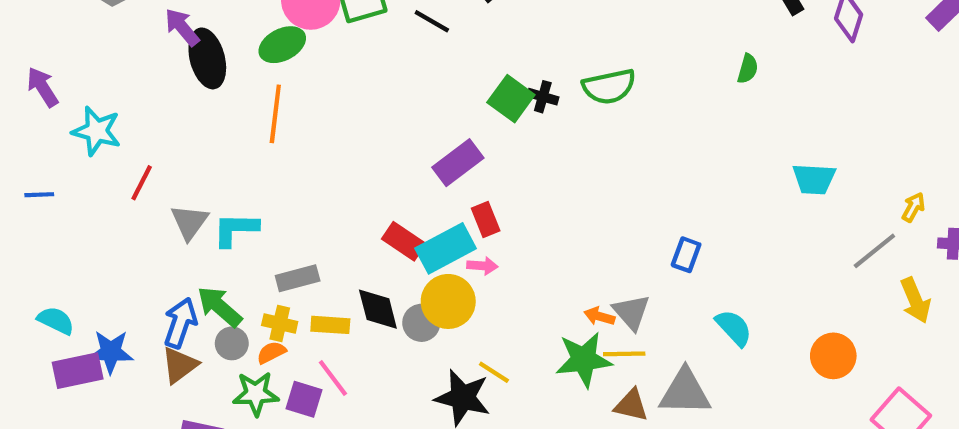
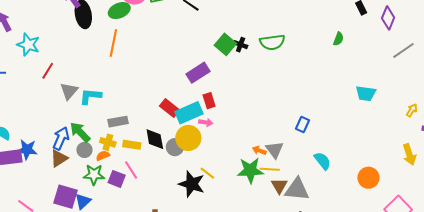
gray line: (874, 251) -> (403, 50), moved
brown triangle: (631, 405) -> (279, 186), moved, turned 42

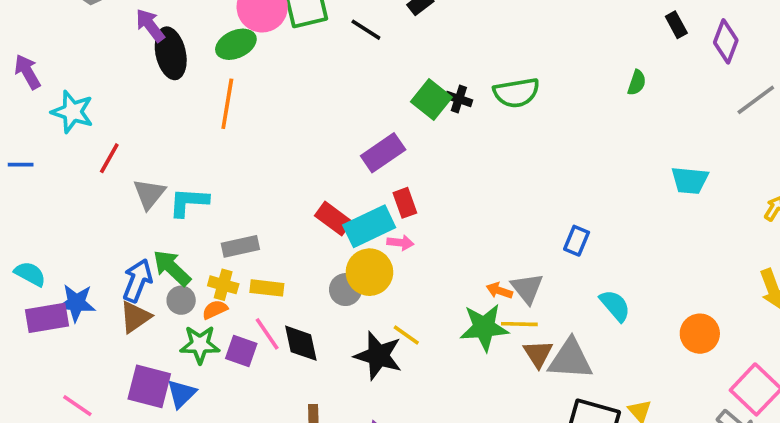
black diamond: (155, 139) -> (301, 343), moved

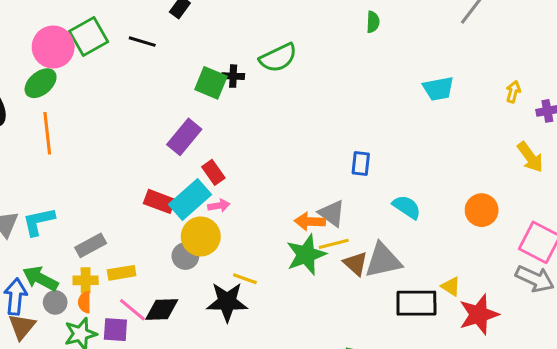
orange arrow: (499, 291) -> (310, 221), size x1.4
orange semicircle: (215, 310) -> (85, 302), turned -50
black diamond: (301, 343) -> (162, 310), turned -64

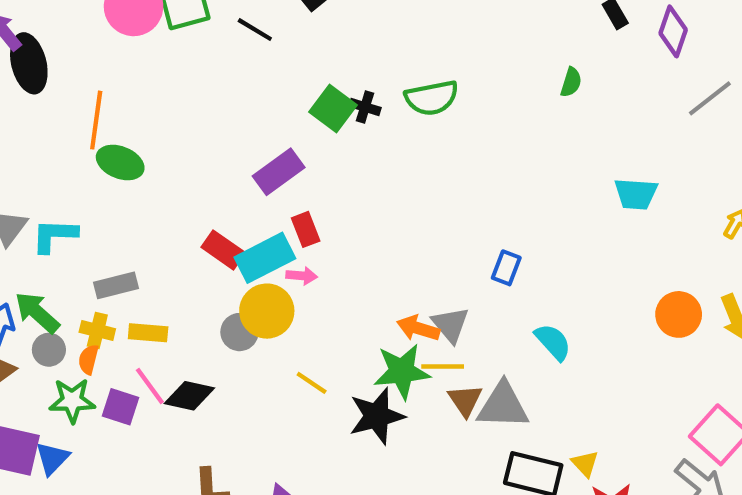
green ellipse: (41, 83) -> (120, 162), moved, turned 48
orange circle: (482, 210) -> (679, 314), moved
black star: (227, 302) -> (377, 416), moved, turned -30

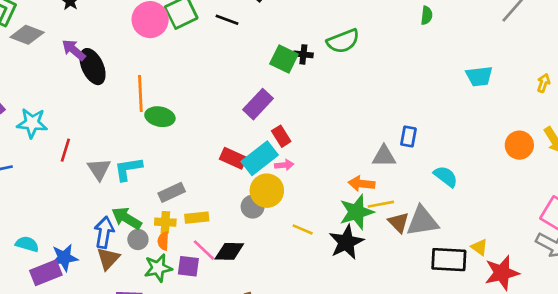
gray triangle: (450, 325) -> (384, 156), moved, turned -40

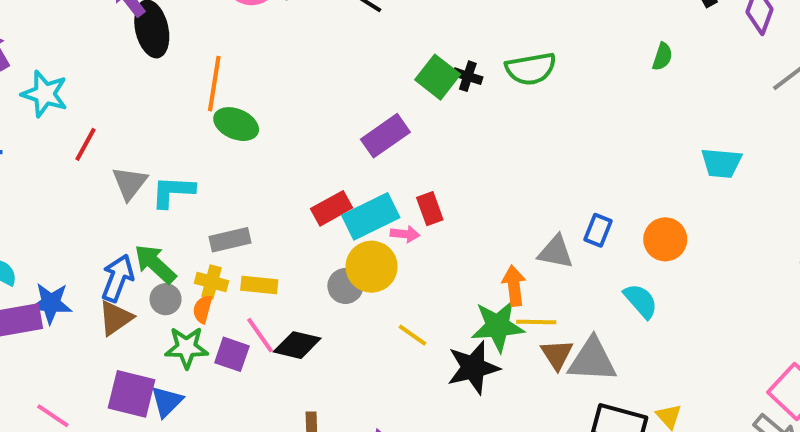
red rectangle: (281, 136) -> (430, 209), moved
orange circle: (519, 145) -> (665, 239), moved
red rectangle: (233, 158) -> (332, 208), turned -65
orange arrow: (362, 184) -> (514, 286), turned 65

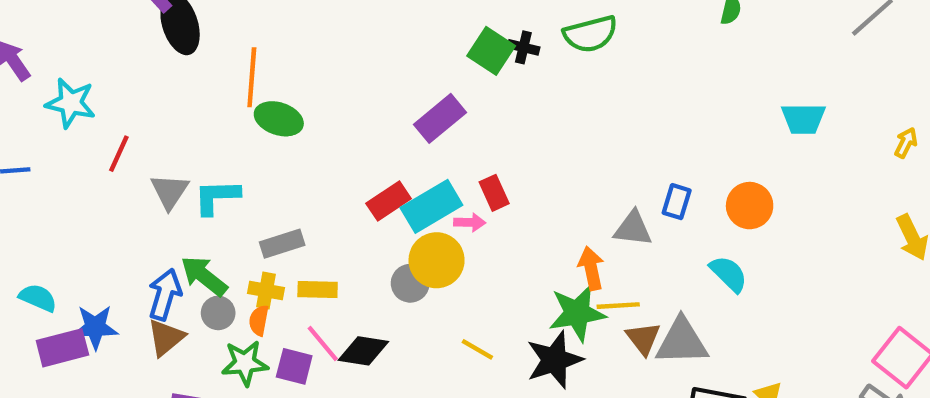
yellow line: (412, 335) -> (477, 349), moved

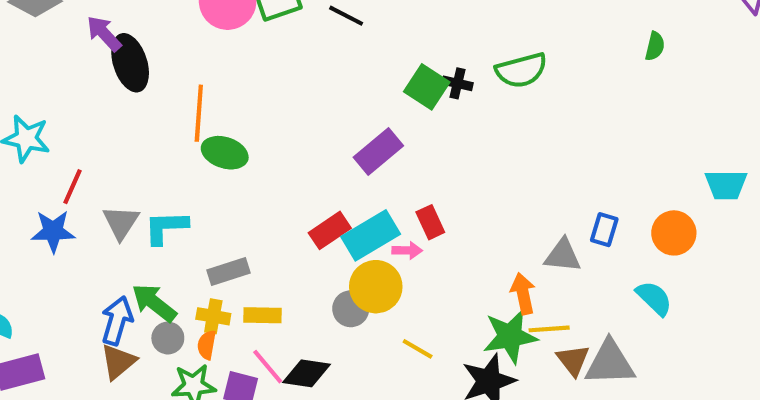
cyan trapezoid: (803, 119) -> (726, 185), moved
blue star: (95, 327) -> (53, 231), moved
yellow line: (477, 349) -> (418, 349), moved

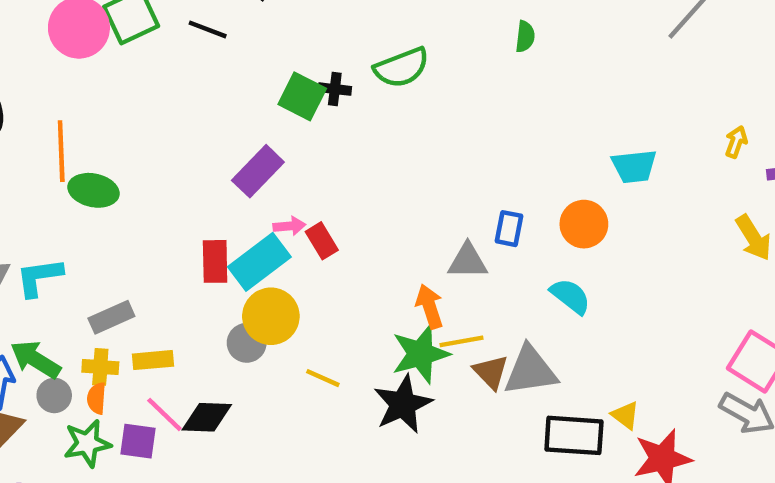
green semicircle: (655, 46) -> (525, 37), moved
red rectangle: (330, 230) -> (215, 261), turned -51
pink arrow: (407, 250) -> (289, 226), moved

